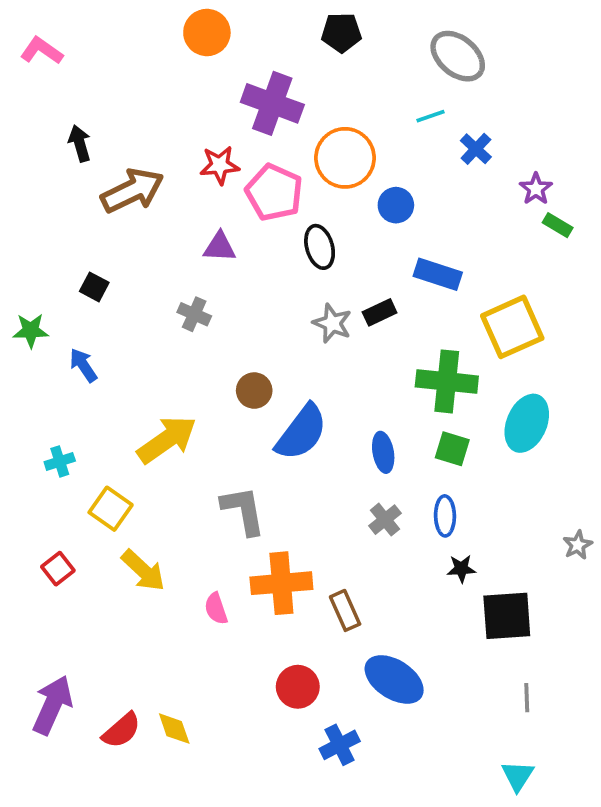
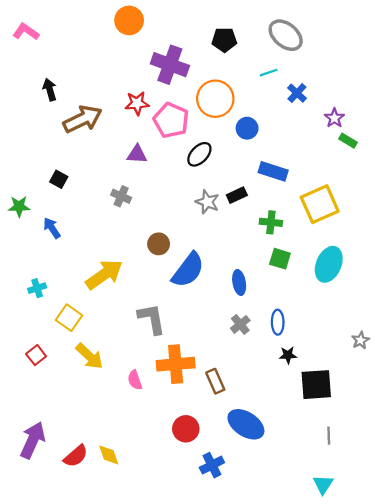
black pentagon: (341, 32) -> (224, 40), moved
black ellipse: (320, 247) -> (199, 154), turned 60
green cross: (447, 381) -> (271, 222), moved, size x0.6
green square: (452, 449) -> (280, 259), moved

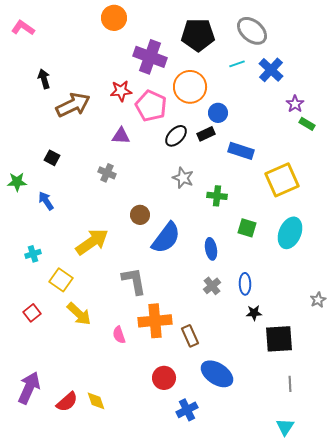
black pentagon: (224, 40) -> (198, 35), size x1.5
blue cross: (297, 93) -> (271, 70), moved, size x1.4
black rectangle: (237, 195) -> (206, 134), moved
green cross: (271, 222) -> (217, 196), moved

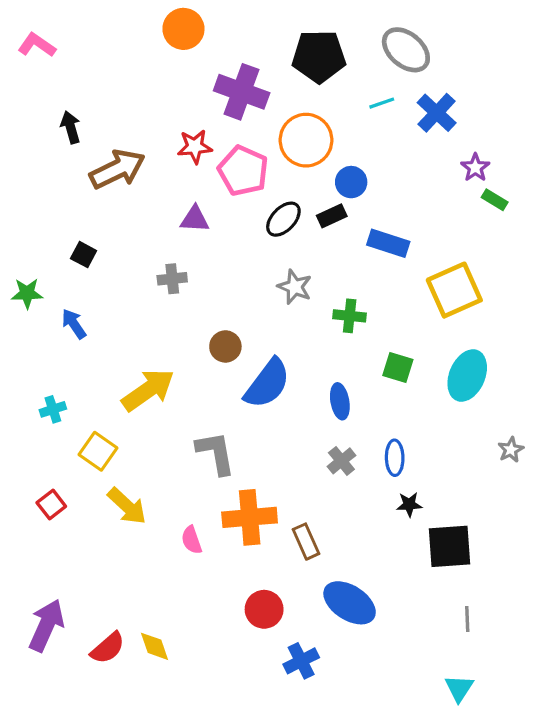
gray cross: (107, 173) -> (172, 279), turned -30
gray star: (318, 300) -> (511, 450), moved

